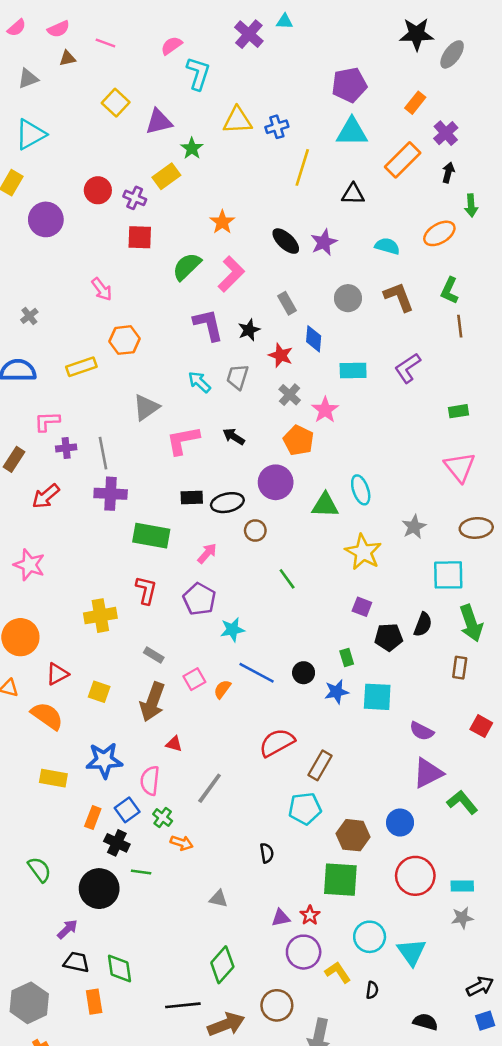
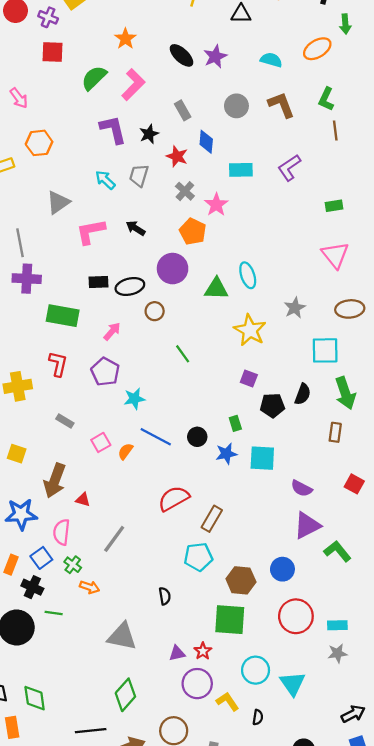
brown arrow: (152, 702) -> (55, 481), moved
gray triangle: (218, 899) -> (122, 636), size x1.8

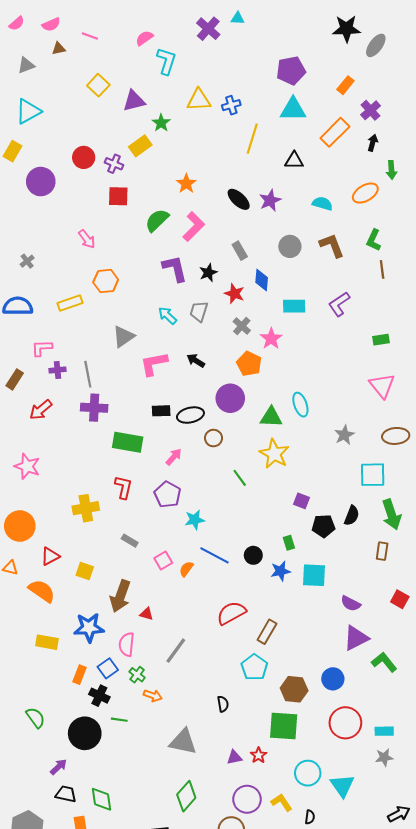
yellow star: (250, 330) -> (274, 454), moved
cyan pentagon: (198, 557) -> (254, 667), turned -30
purple circle: (197, 684) -> (247, 799), moved

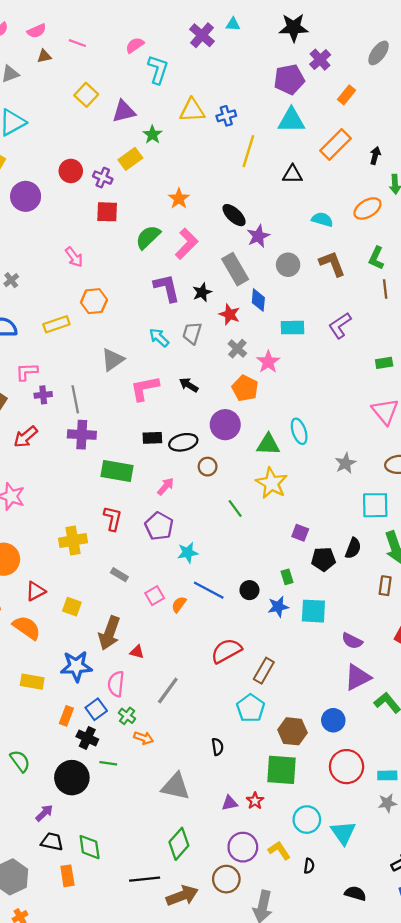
black star: (346, 29) -> (294, 28), moved
purple cross: (371, 110) -> (320, 60), moved
purple star: (270, 200) -> (258, 236), moved
gray rectangle: (240, 251) -> (235, 269), size x1.6

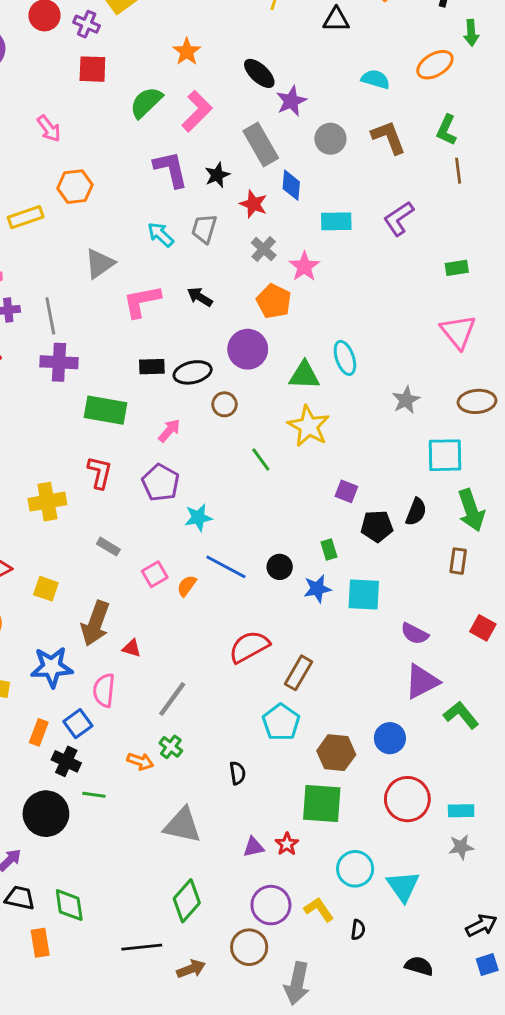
green cross: (127, 716) -> (171, 747), moved
brown arrow: (182, 896) -> (191, 969), size x0.7

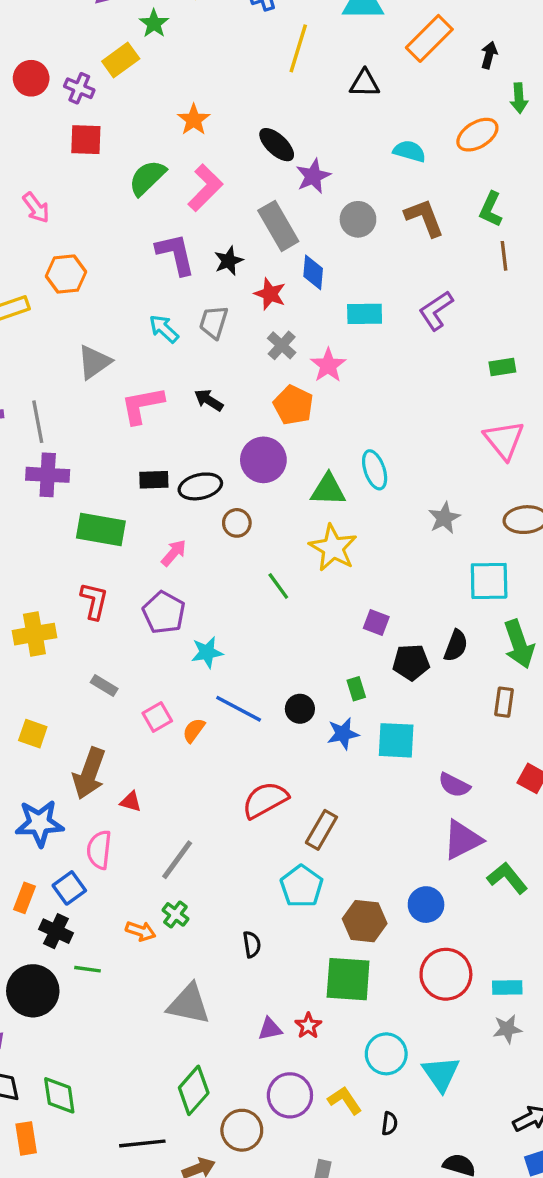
brown circle: (249, 947) -> (242, 1130), moved

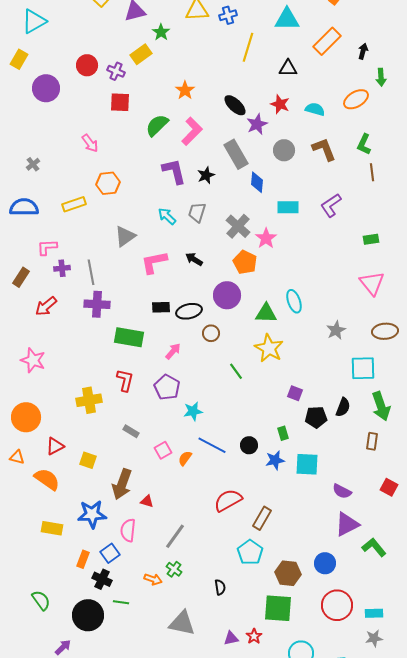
red star: (270, 294) -> (280, 104), moved
gray cross: (282, 345) -> (238, 226), size x1.4

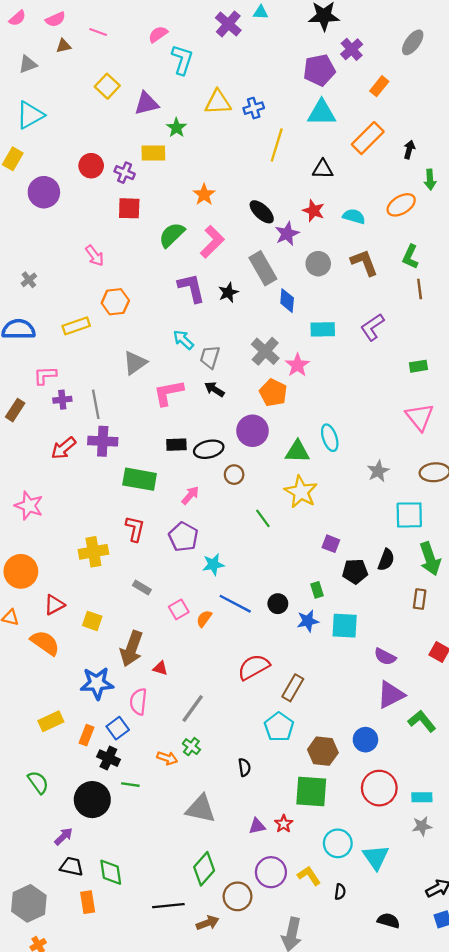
yellow rectangle: (141, 54) -> (153, 153), turned 35
gray trapezoid: (197, 212) -> (210, 357), moved
red arrow: (46, 306) -> (63, 448), moved
yellow rectangle: (52, 528) -> (51, 721), moved, turned -35

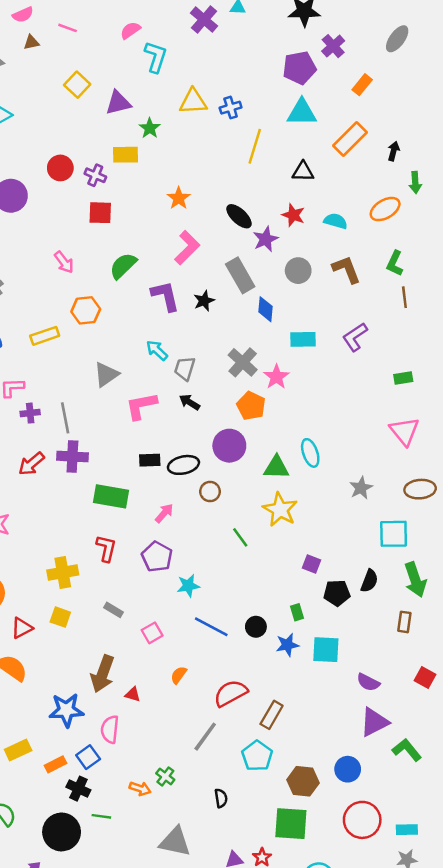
green semicircle: (172, 235) -> (123, 266), moved
orange semicircle: (204, 619) -> (179, 675), moved
yellow square: (92, 621) -> (60, 617), moved
gray line: (193, 709) -> (205, 737), moved
orange rectangle: (87, 735) -> (55, 764), turned 42

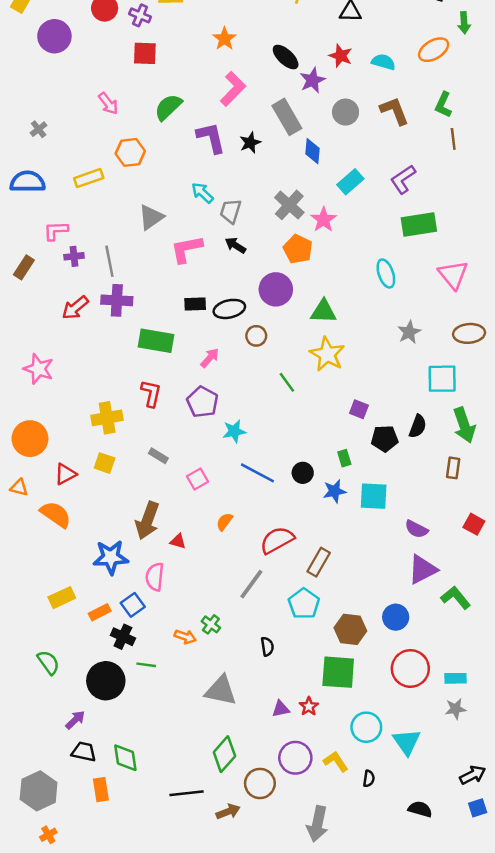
cyan rectangle: (303, 339) -> (350, 182), turned -40
green rectangle: (403, 378) -> (419, 225), moved, size x1.8
cyan ellipse: (310, 453) -> (386, 273), moved

